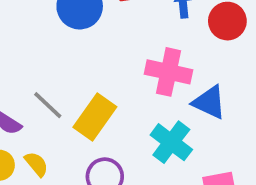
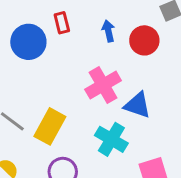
pink cross: (169, 72) -> (103, 85), turned -36

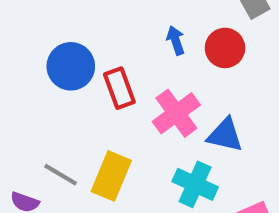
red rectangle: (62, 23) -> (119, 88), moved, size x1.4

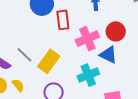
red circle: (225, 48) -> (116, 31), moved
cyan cross: (195, 184) -> (88, 75), turned 30

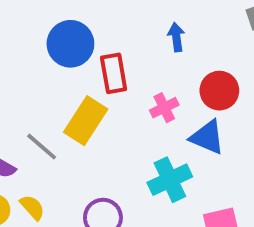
pink cross: (87, 39) -> (164, 108), size x0.6
yellow rectangle: (49, 61) -> (86, 121), moved

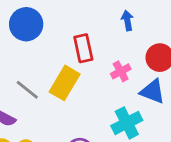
blue circle: (70, 44) -> (26, 24), moved
gray line: (42, 147) -> (27, 90), moved

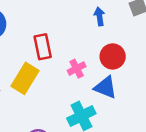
blue arrow: (127, 20) -> (99, 16), moved

